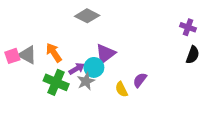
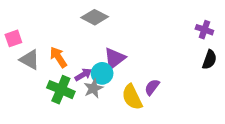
pink square: (12, 56) -> (13, 38), moved
yellow semicircle: (121, 89) -> (132, 97), size x1.5

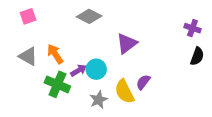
pink square: (13, 38) -> (28, 16), moved
purple triangle: (115, 58) -> (127, 43), moved
gray star: (93, 88) -> (99, 100), moved

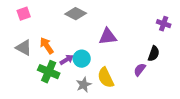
purple triangle: (127, 43) -> (108, 37), turned 30
black semicircle: (197, 56) -> (154, 54), moved
purple semicircle: (143, 82) -> (140, 70), moved

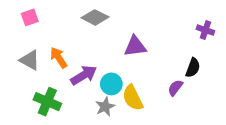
cyan circle: (82, 59) -> (111, 84), moved
purple arrow: (67, 60) -> (84, 75), size x1.5
green cross: (49, 72) -> (47, 102), moved

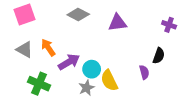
pink square: (30, 17) -> (25, 14), size x1.5
purple triangle: (135, 46) -> (117, 23), moved
purple semicircle: (175, 88) -> (144, 72), turned 128

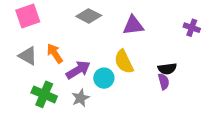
black semicircle: (159, 56) -> (167, 69), moved, turned 63
yellow semicircle: (109, 81) -> (124, 62), moved
gray star: (86, 88) -> (81, 98), moved

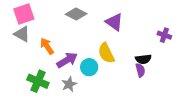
purple triangle: (133, 25) -> (114, 22), turned 42
purple cross: (192, 28) -> (164, 35), moved
gray triangle: (28, 56) -> (22, 34), moved

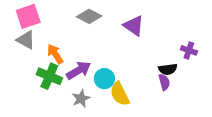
purple cross: (164, 35) -> (189, 50), moved
yellow semicircle: (106, 53) -> (120, 94), moved
green cross: (38, 81) -> (49, 76), moved

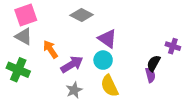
purple triangle: (134, 26) -> (107, 39), moved
black semicircle: (168, 69) -> (154, 63), turned 126
green cross: (49, 76) -> (18, 70), moved
cyan circle: (104, 79) -> (103, 60), moved

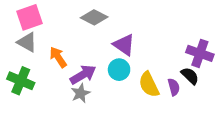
purple cross: (173, 46) -> (200, 53), size x1.5
black semicircle: (154, 63) -> (190, 76), moved, turned 105
yellow semicircle: (110, 86) -> (149, 85), moved
gray star: (74, 90) -> (80, 93), moved

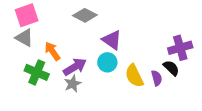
purple cross: (200, 53) -> (180, 48), turned -35
green cross: (21, 81) -> (37, 72), moved

